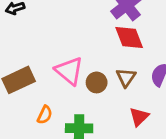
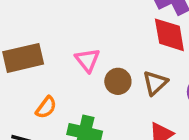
pink triangle: (69, 71) -> (87, 60), size x0.7

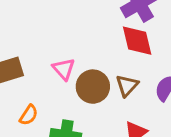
brown circle: (118, 81) -> (93, 87), size x1.4

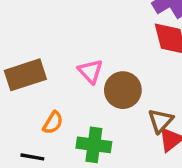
brown triangle: (127, 86) -> (161, 121), moved

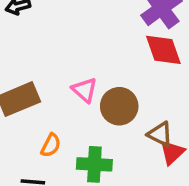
brown triangle: (161, 121) -> (160, 134), turned -40

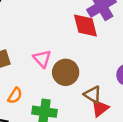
red diamond: (163, 50) -> (85, 25), moved

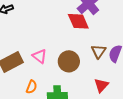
pink triangle: (42, 59) -> (40, 56), moved
brown triangle: (93, 95) -> (99, 51), moved, turned 42

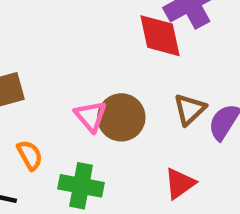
pink triangle: (40, 56) -> (91, 116), moved
orange semicircle: (32, 87) -> (30, 155), turned -64

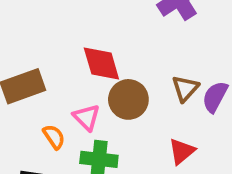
red diamond: (160, 36) -> (101, 63), moved
pink triangle: (91, 116) -> (87, 117), moved

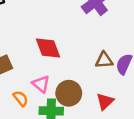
brown triangle: (185, 88) -> (104, 60), turned 48
brown circle: (128, 99) -> (69, 93), moved

